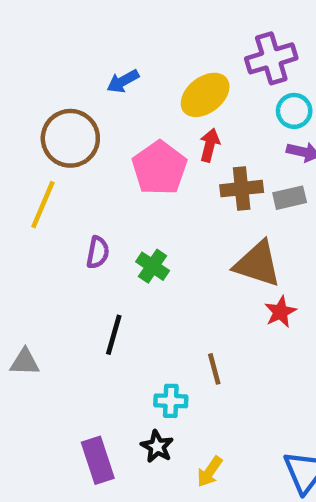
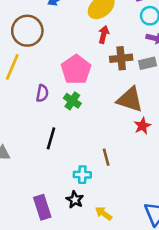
pink pentagon: (159, 168) -> (76, 70), moved
yellow arrow: (210, 472) -> (104, 213), turned 90

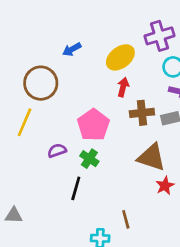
purple semicircle: (42, 93) -> (57, 151), turned -120
black line: (51, 138) -> (76, 188), moved

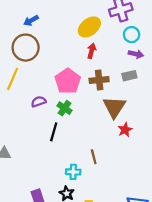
blue arrow: (72, 49) -> (31, 21), moved
brown cross: (142, 113) -> (99, 80), moved
brown triangle: (151, 157) -> (114, 107), turned 45

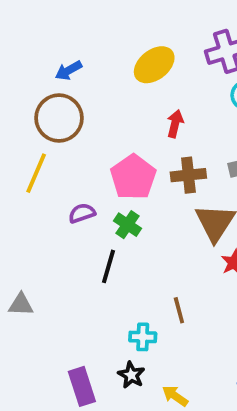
yellow ellipse: (89, 27) -> (154, 65), moved

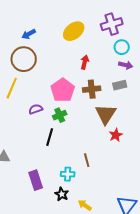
green cross: (128, 225) -> (60, 115), turned 32
purple rectangle: (82, 386) -> (36, 180), moved

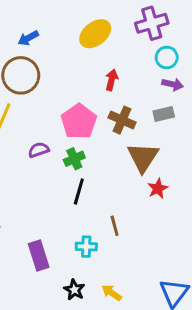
brown cross: (92, 89) -> (122, 120), turned 30
black line: (50, 137) -> (79, 191), moved
black star: (62, 194) -> (74, 290), moved

